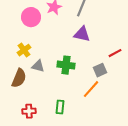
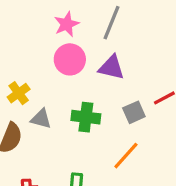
pink circle: (31, 17) -> (70, 59), moved
gray square: (100, 70) -> (134, 112), moved

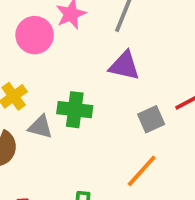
pink circle: (70, 59) -> (35, 35), moved
green cross: (86, 117) -> (75, 110), moved

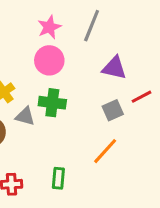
pink circle: (35, 35) -> (49, 60), moved
purple triangle: (124, 66) -> (114, 68), moved

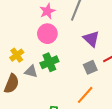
purple triangle: (114, 68) -> (91, 39), turned 30
green cross: (52, 103) -> (49, 62), turned -30

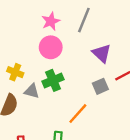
yellow cross: (17, 55) -> (15, 72), turned -32
orange line: (85, 95) -> (78, 114), moved

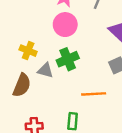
orange line: (78, 114) -> (94, 94), turned 45

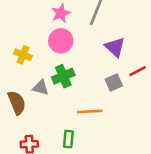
yellow cross: (28, 51) -> (23, 55), moved
brown semicircle: (22, 85) -> (17, 103), turned -45

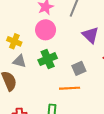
gray square: (114, 82) -> (79, 68), moved
gray triangle: (41, 87) -> (20, 61), moved

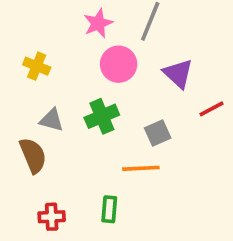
pink circle: (46, 30) -> (119, 64), moved
yellow cross: (14, 41) -> (37, 66), moved

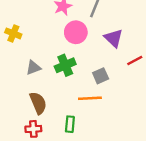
yellow cross: (37, 66) -> (13, 33), moved
gray triangle: (52, 120) -> (33, 68), turned -35
brown semicircle: (33, 155) -> (38, 103), moved

